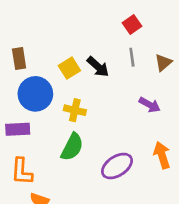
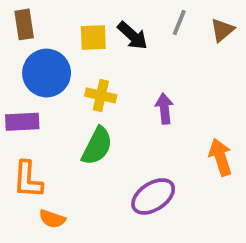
gray line: (132, 57) -> (179, 23), turned 30
yellow square: (69, 68) -> (93, 38), turned 30
purple arrow: (150, 105) -> (164, 109), moved, turned -125
purple ellipse: (117, 166) -> (153, 196), moved

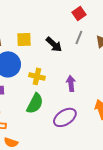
yellow square: (93, 38) -> (24, 39), moved
purple ellipse: (153, 196) -> (65, 117), moved

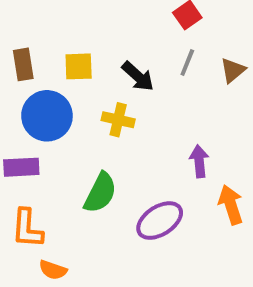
yellow cross: (37, 76) -> (118, 120), moved
purple arrow: (71, 83) -> (199, 161), moved

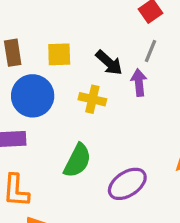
purple arrow: (199, 161) -> (139, 83), moved

